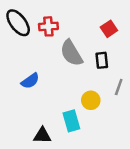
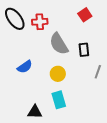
red square: (109, 29) -> (85, 15), moved
yellow circle: (91, 100) -> (58, 74), moved

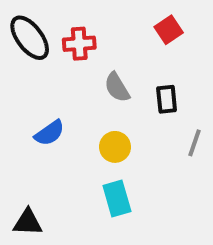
gray semicircle: (59, 44) -> (117, 87), size x0.7
black triangle: (35, 112) -> (28, 222), moved

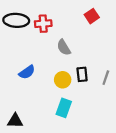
black ellipse: (30, 38) -> (16, 20), turned -50
black rectangle: (167, 99) -> (82, 74), moved
cyan rectangle: (117, 199) -> (64, 108), turned 36

